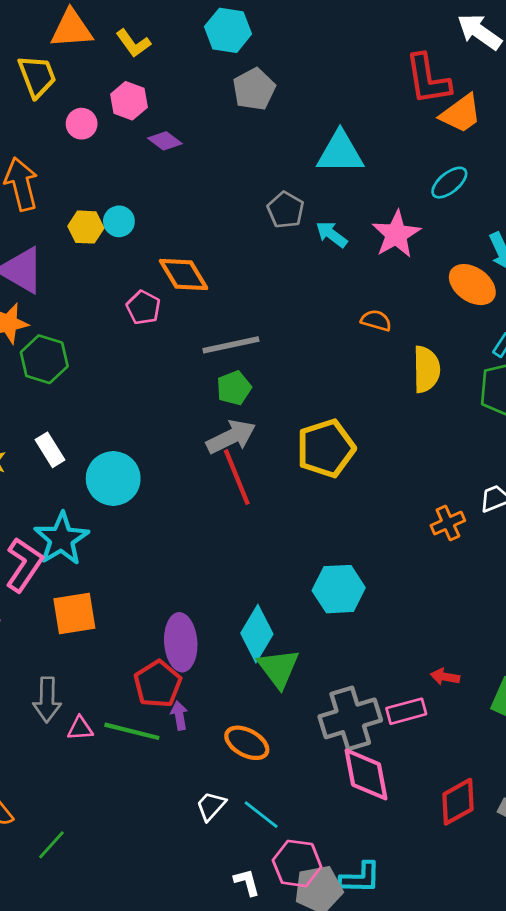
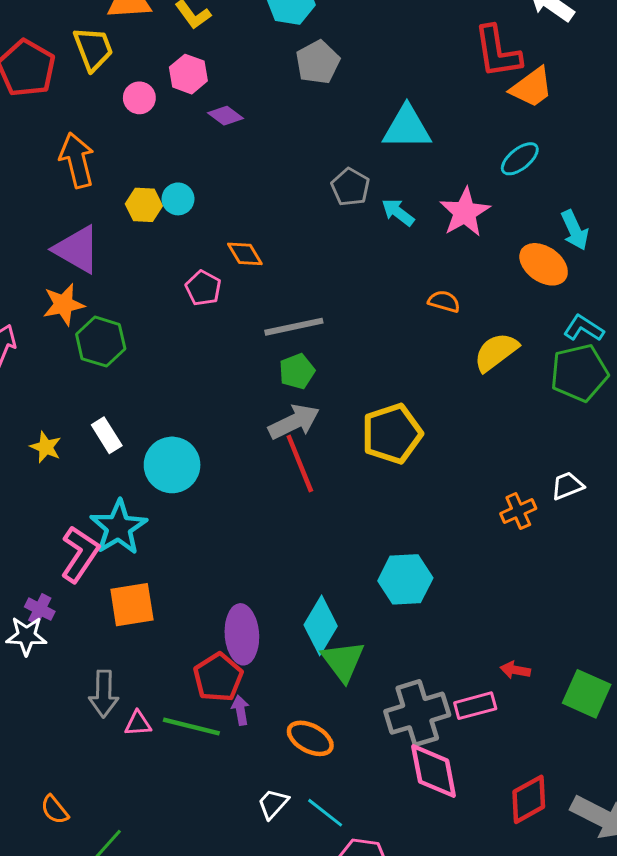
orange diamond: (184, 275) -> (245, 254), size x0.7
yellow semicircle: (426, 369) -> (496, 352), turned -126

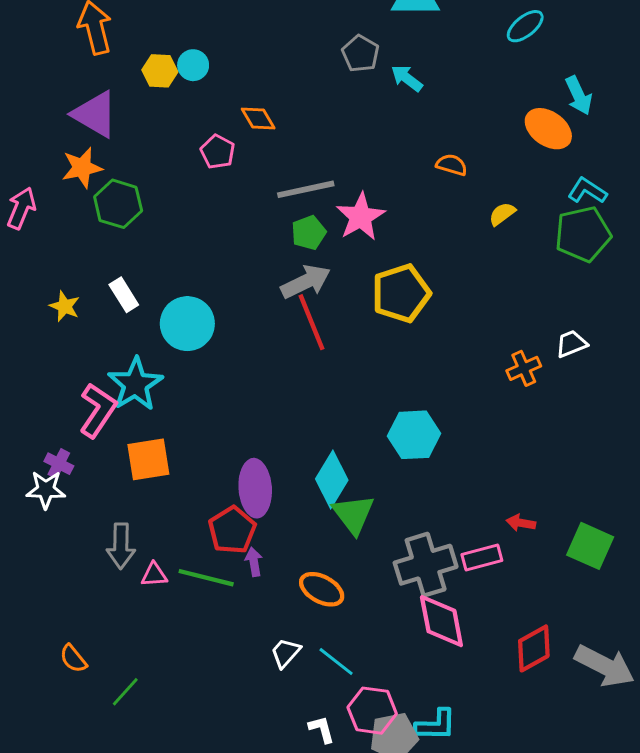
pink star: (465, 212) -> (361, 217), moved
yellow semicircle: (496, 352) -> (502, 214), size x0.6

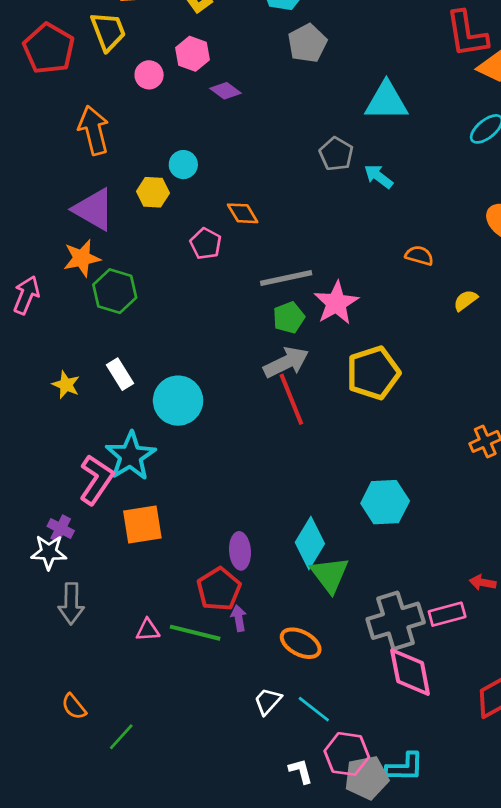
yellow hexagon: (160, 71) -> (153, 192), moved
purple ellipse: (255, 488) -> (240, 551), size x0.7
gray arrow: (121, 546) -> (71, 604), moved

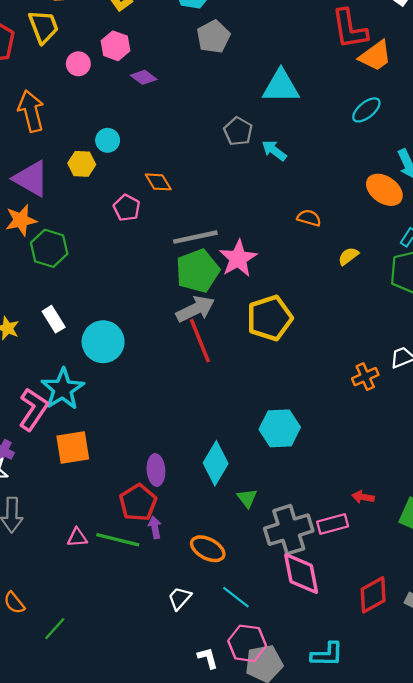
green pentagon: (289, 317) -> (198, 271), size x1.6
green triangle: (330, 575) -> (247, 498), moved, size x0.6
cyan line: (314, 709) -> (236, 597), moved
cyan L-shape: (405, 767) -> (327, 655), moved

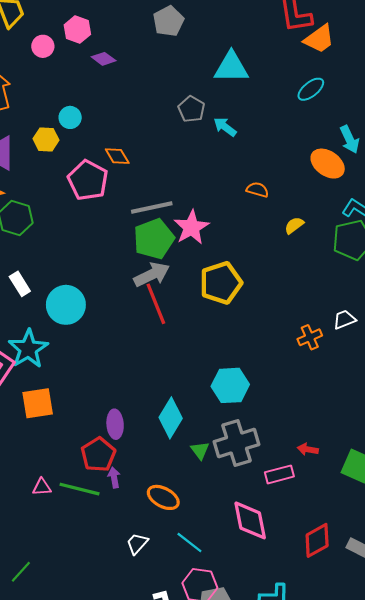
pink pentagon: (127, 208) -> (88, 180), size x1.6
gray cross: (289, 530) -> (237, 443), moved

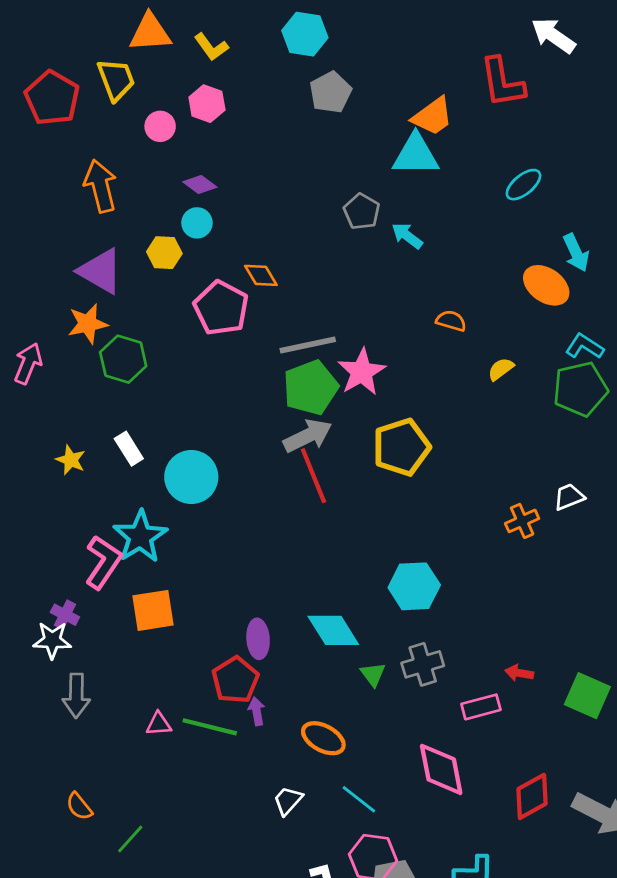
orange trapezoid: (319, 39) -> (433, 116), moved
purple diamond: (104, 59) -> (200, 185), moved
cyan diamond: (171, 418) -> (333, 630), turned -63
gray cross: (237, 443) -> (423, 664), size x0.7

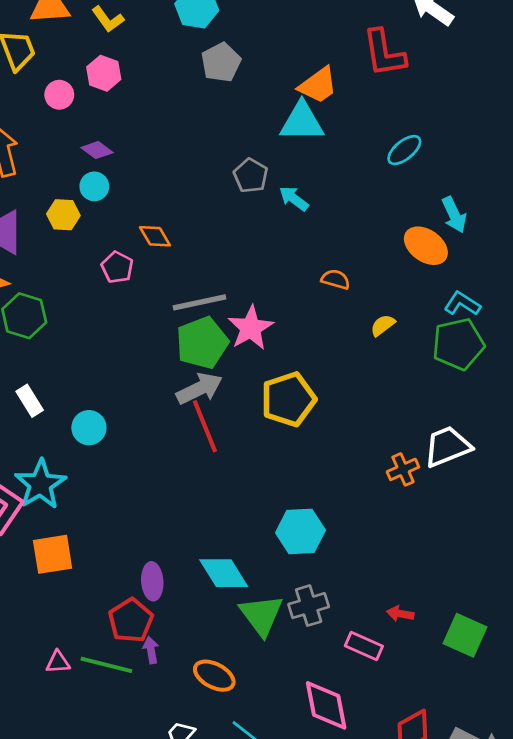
pink pentagon: (221, 308) -> (117, 267), size x0.6
cyan circle: (191, 477) -> (89, 428), size x0.7
white trapezoid: (569, 497) -> (447, 447), size x1.6
green triangle: (373, 674) -> (261, 615), size x1.8
pink rectangle: (481, 707) -> (364, 646), turned 39

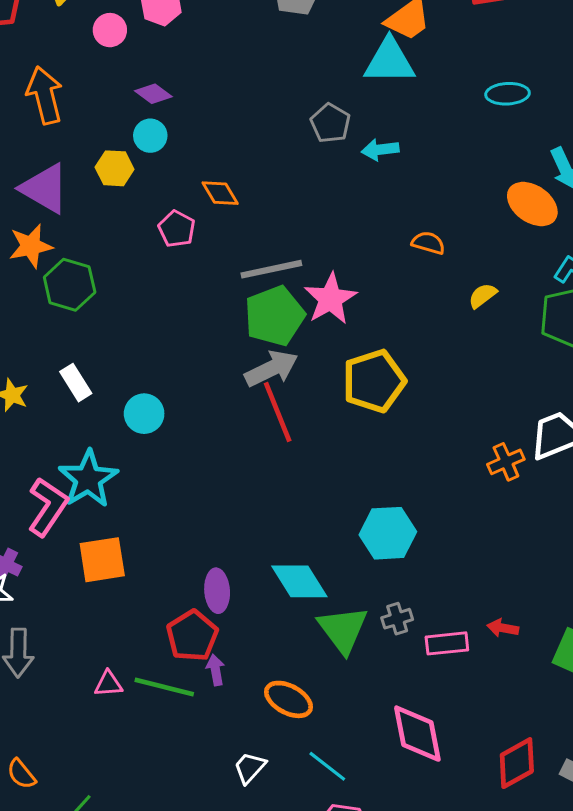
cyan ellipse: (404, 150) -> (507, 94), turned 36
cyan arrow: (294, 199) -> (380, 150), turned -44
gray cross: (309, 606) -> (397, 619), size x0.7
pink rectangle: (364, 646) -> (447, 643), moved, turned -30

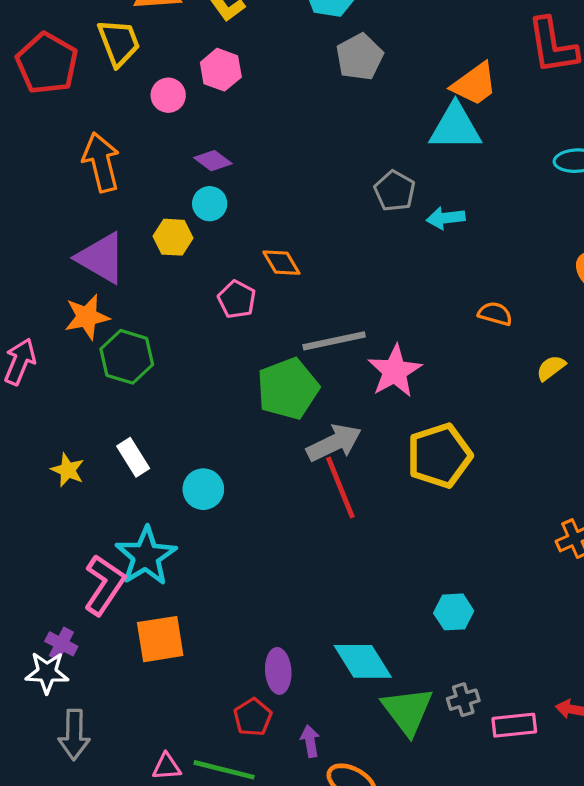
green pentagon: (275, 316) -> (288, 389), moved
cyan hexagon: (388, 533) -> (454, 612), size x0.7
red pentagon: (192, 636) -> (253, 717), size x0.7
purple arrow: (216, 670) -> (310, 741), moved

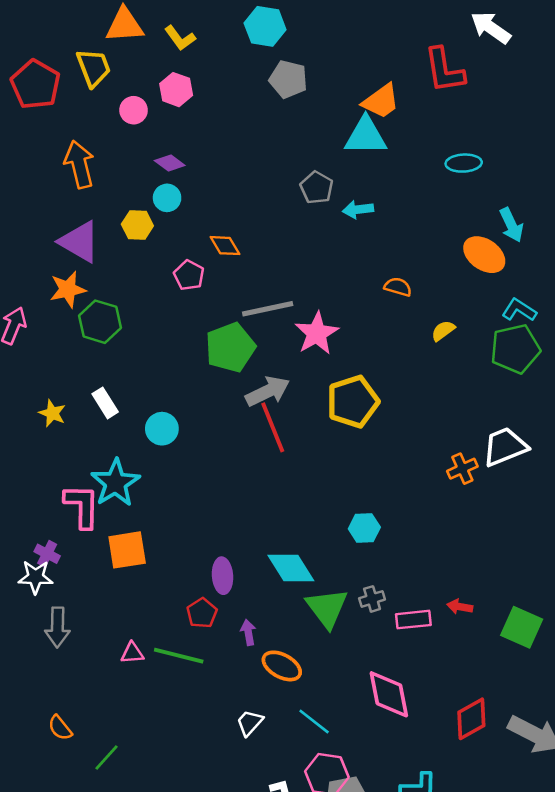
gray pentagon: (360, 57) -> (288, 79), turned -30
pink L-shape: (104, 585) -> (82, 506), turned -33

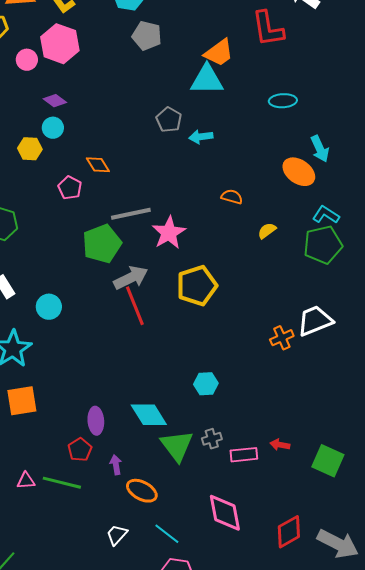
pink hexagon: (176, 90) -> (60, 44), size x1.5

